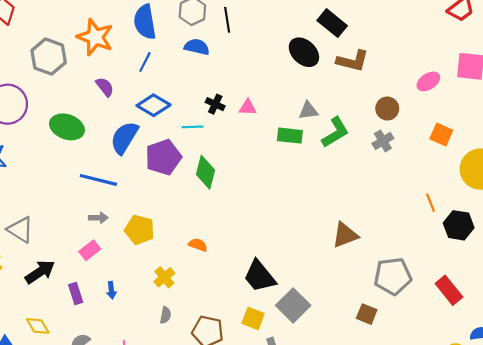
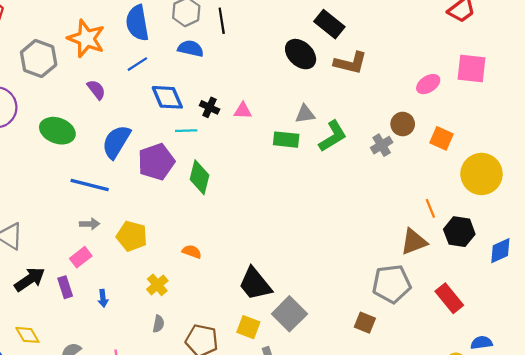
blue line: (145, 62) -> (137, 64), turned 30
blue diamond: (154, 105) -> (167, 97), moved, turned 36
brown circle: (387, 108) -> (403, 124), moved
brown triangle: (345, 235) -> (414, 242), moved
purple rectangle: (76, 294) -> (65, 287), moved

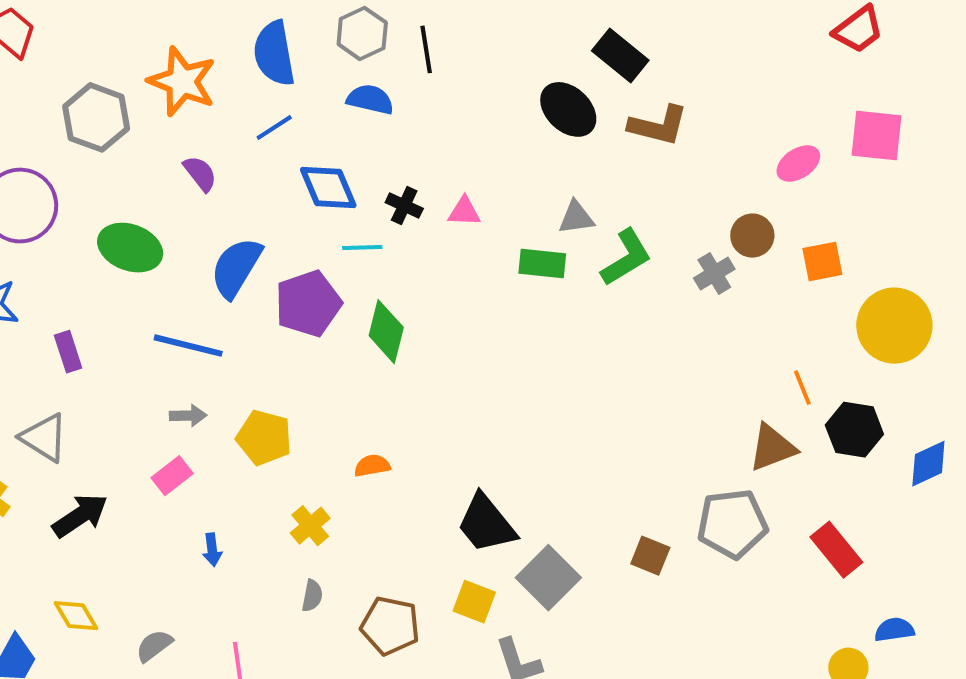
orange square: (442, 138) -> (822, 262), turned -35
orange semicircle: (192, 252) -> (372, 466), turned -30
purple rectangle: (65, 287) -> (68, 352), moved
brown square: (365, 323) -> (650, 556), moved

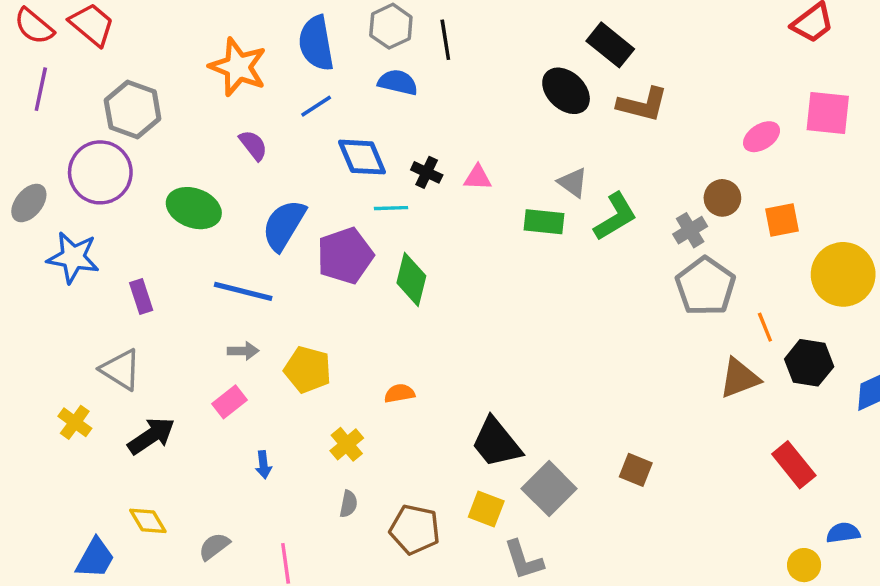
gray hexagon: (96, 117) -> (133, 110), moved
gray triangle: (576, 218) -> (573, 183), turned 44
gray pentagon: (732, 524) -> (705, 286), moved, turned -30

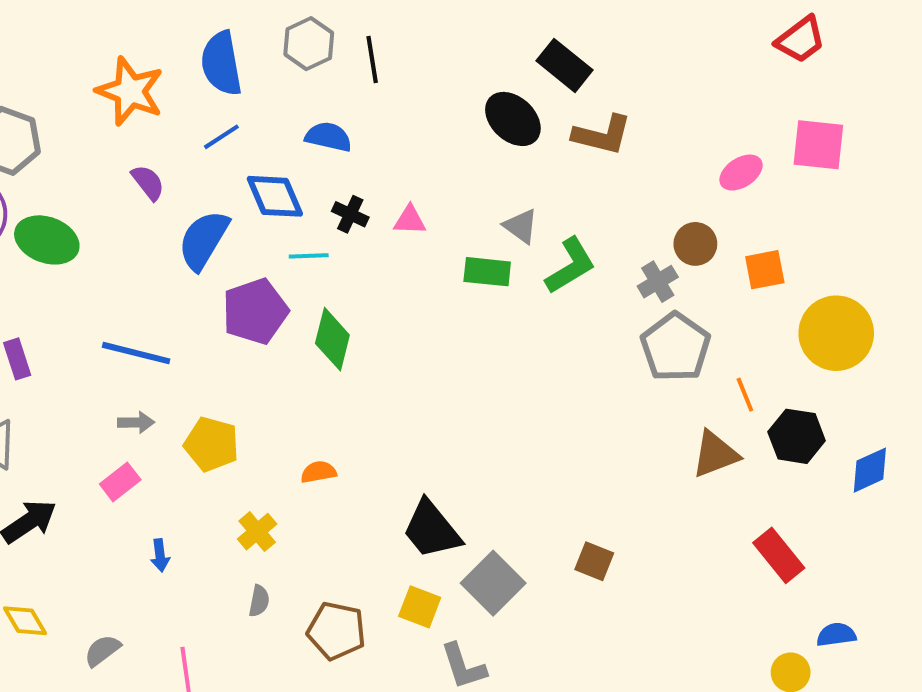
blue semicircle: (398, 82) -> (328, 137), moved
green ellipse: (194, 208) -> (47, 240), moved
blue semicircle: (284, 225) -> (204, 240), moved

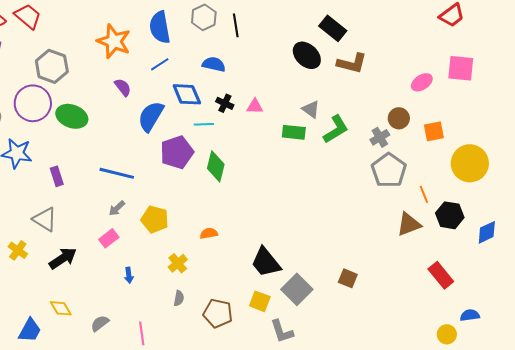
gray arrow: (136, 422) -> (117, 208), turned 138

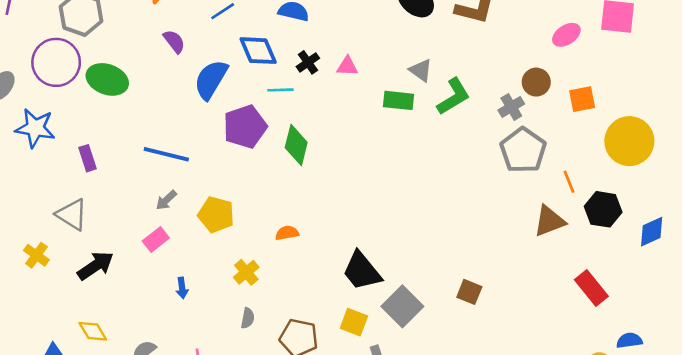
black cross: (225, 103) -> (308, 62), turned 30

